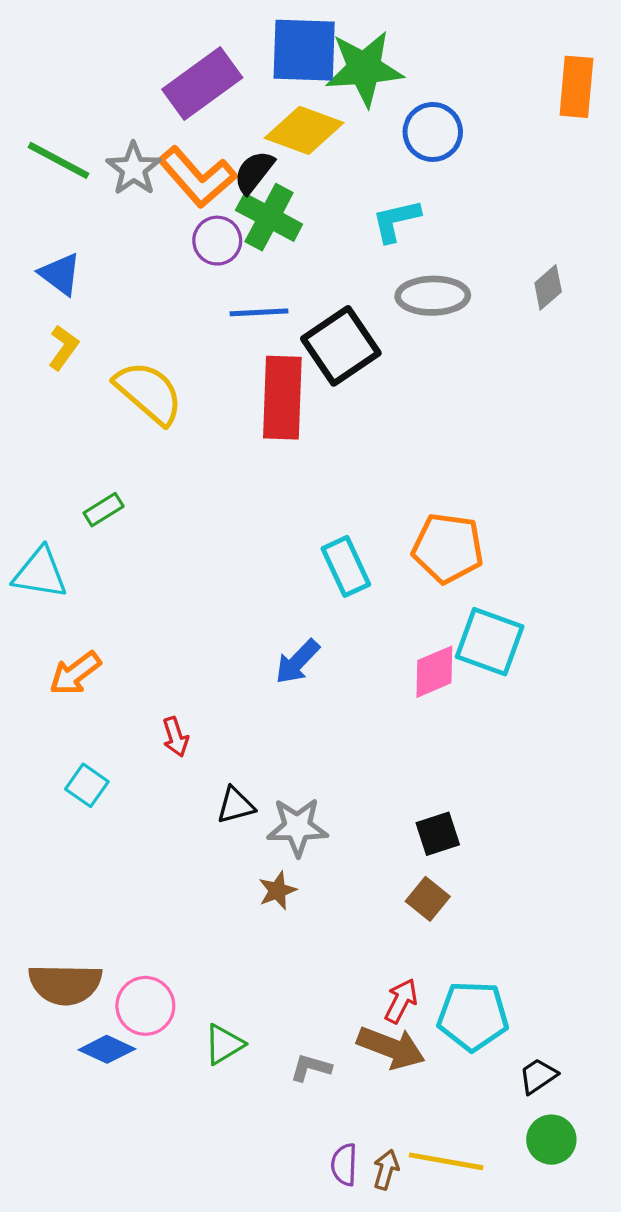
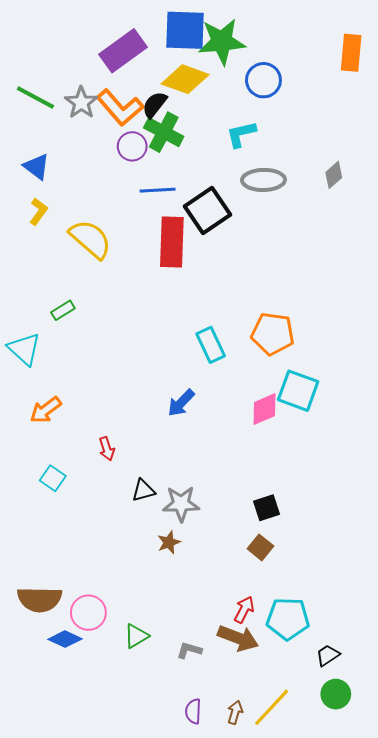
cyan triangle: (40, 573) -> (24, 349), turned 33
yellow line: (446, 1161) -> (272, 707), turned -57
purple semicircle: (344, 1165) -> (193, 711), moved

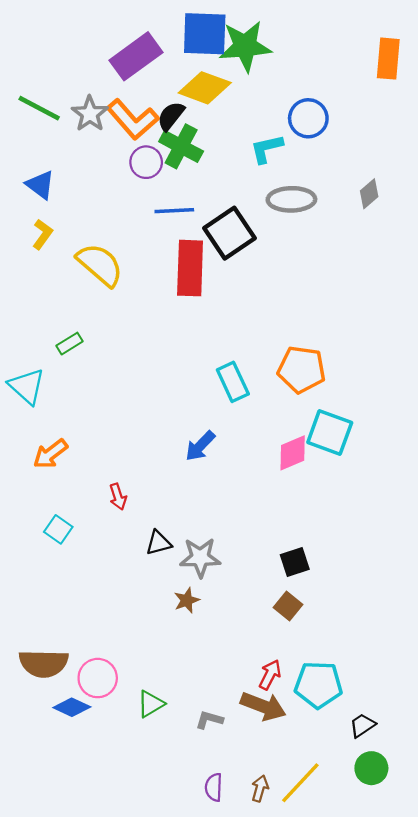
blue circle: (263, 80) -> (308, 118), moved

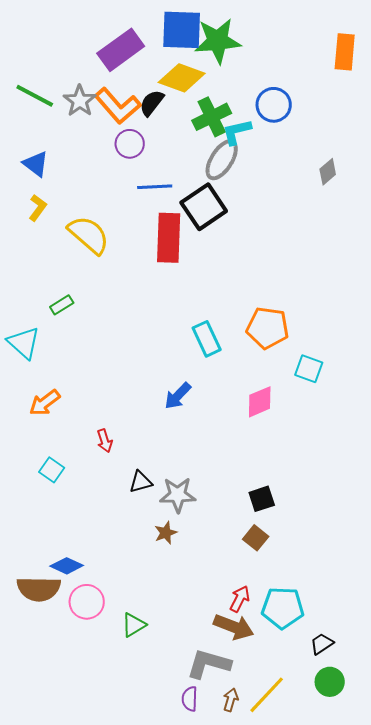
green cross: (181, 146) -> (212, 117), moved, turned 36
gray ellipse: (291, 199) -> (222, 160), moved, turned -57
cyan square: (330, 433) -> (309, 369), moved, size x0.7
blue diamond: (72, 707) -> (67, 566), moved
gray L-shape: (209, 720) -> (209, 664), moved, size x1.8

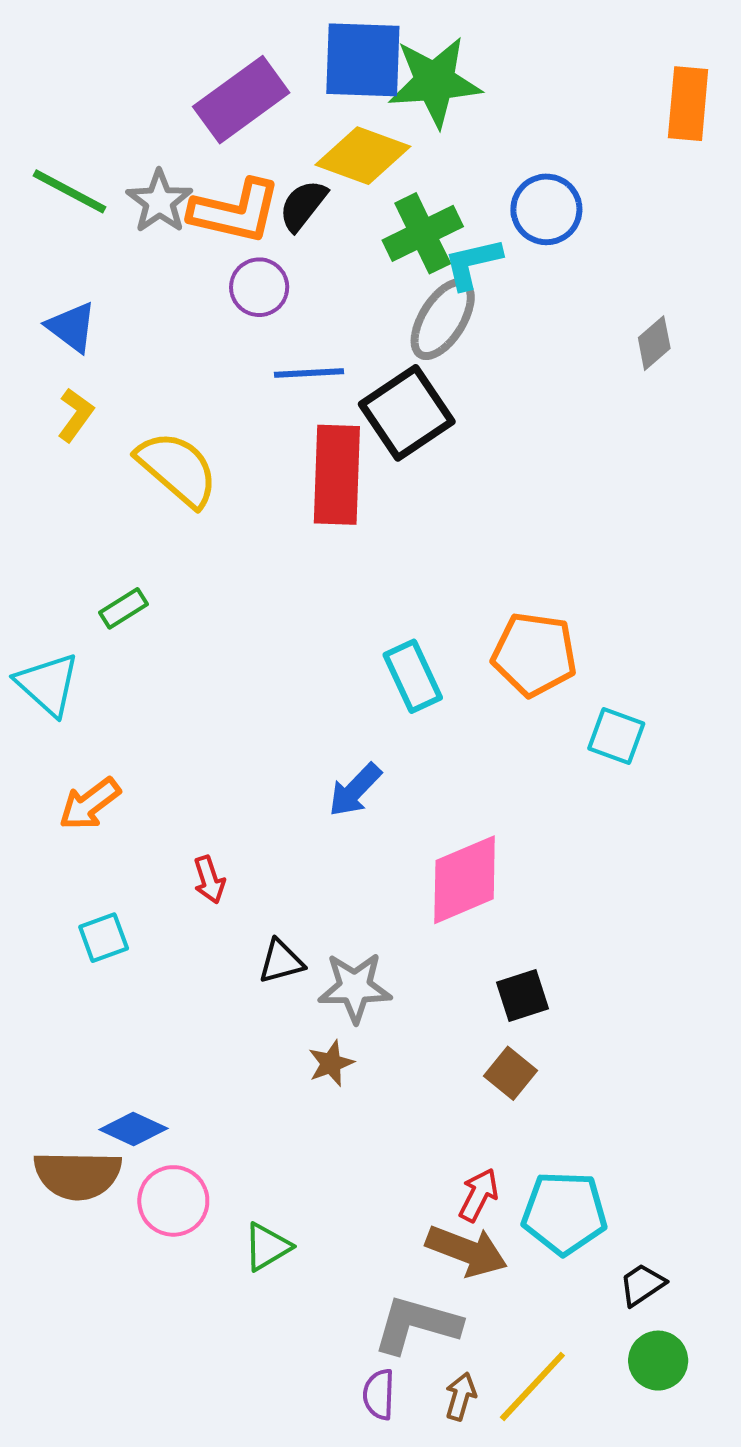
orange L-shape: (118, 106) -> (235, 211), turned -36
pink diamond: (260, 402) -> (465, 880), moved, size x1.4
cyan square: (52, 470) -> (104, 938), turned 35

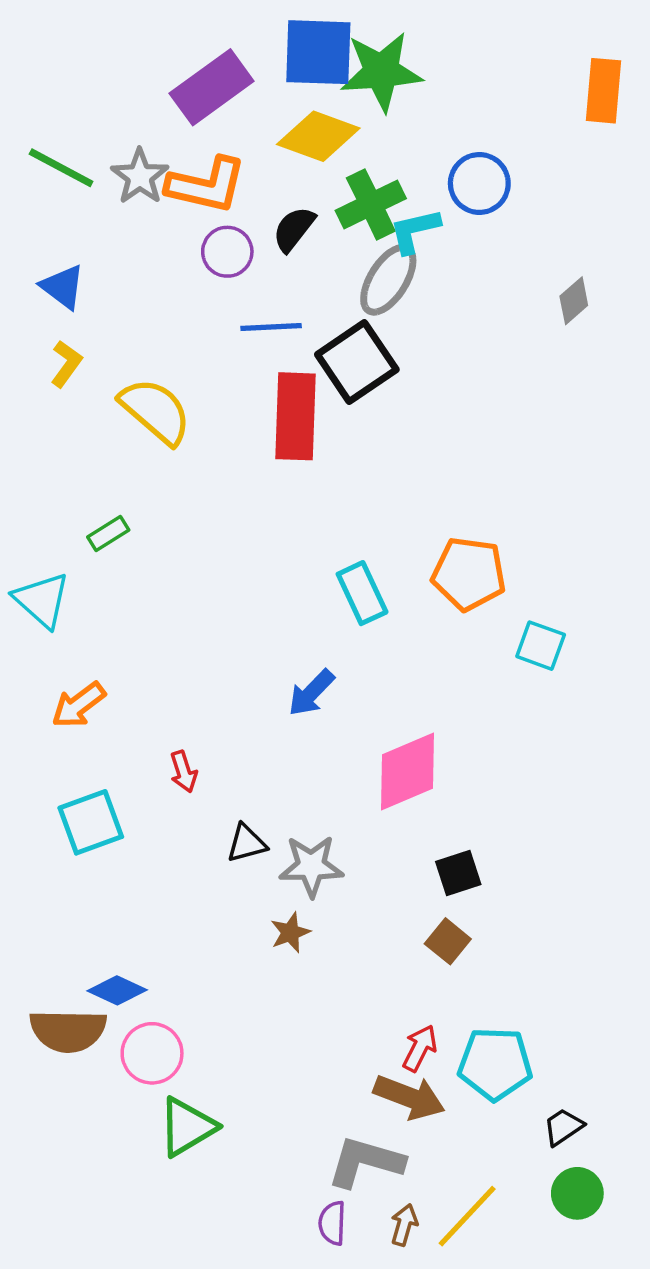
black semicircle: (303, 205) -> (294, 229), moved
cyan square: (104, 938) -> (91, 822), size x1.5
green triangle: (267, 1247) -> (187, 1127), moved, size x1.4

